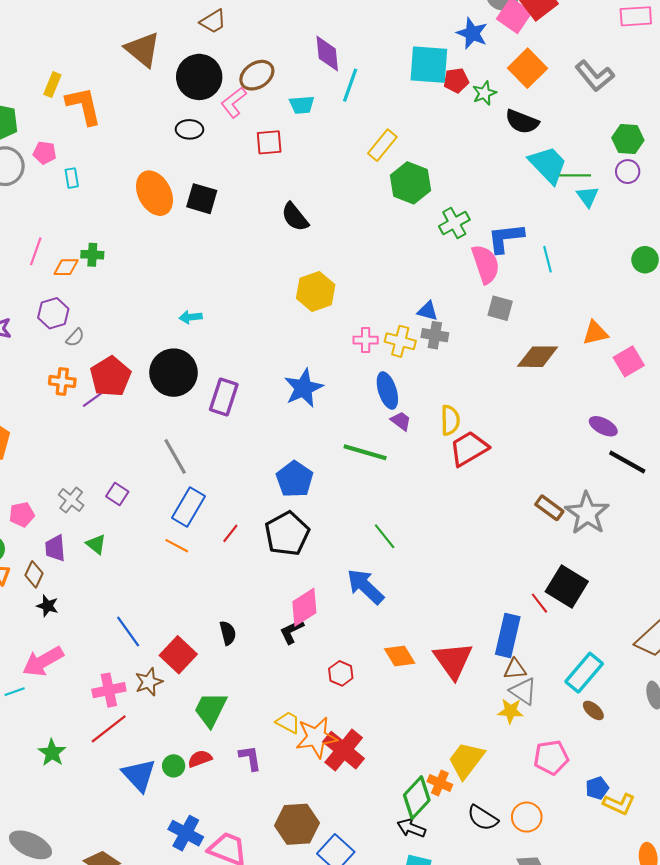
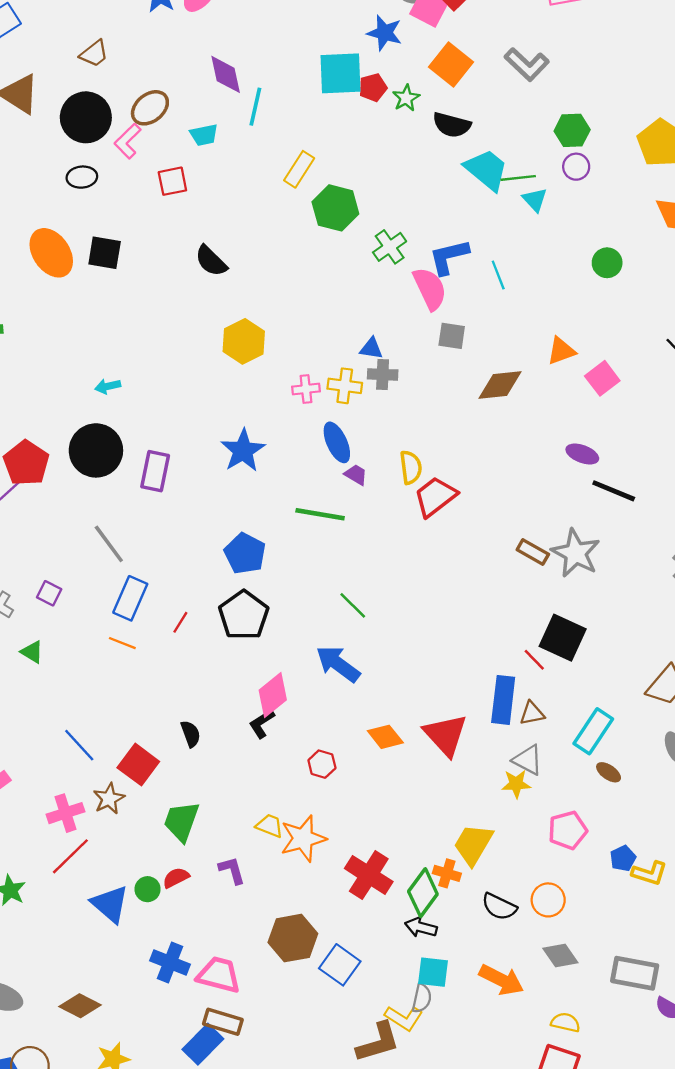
brown triangle: (515, 669) -> (532, 713), moved
red cross: (344, 750) -> (369, 875), moved

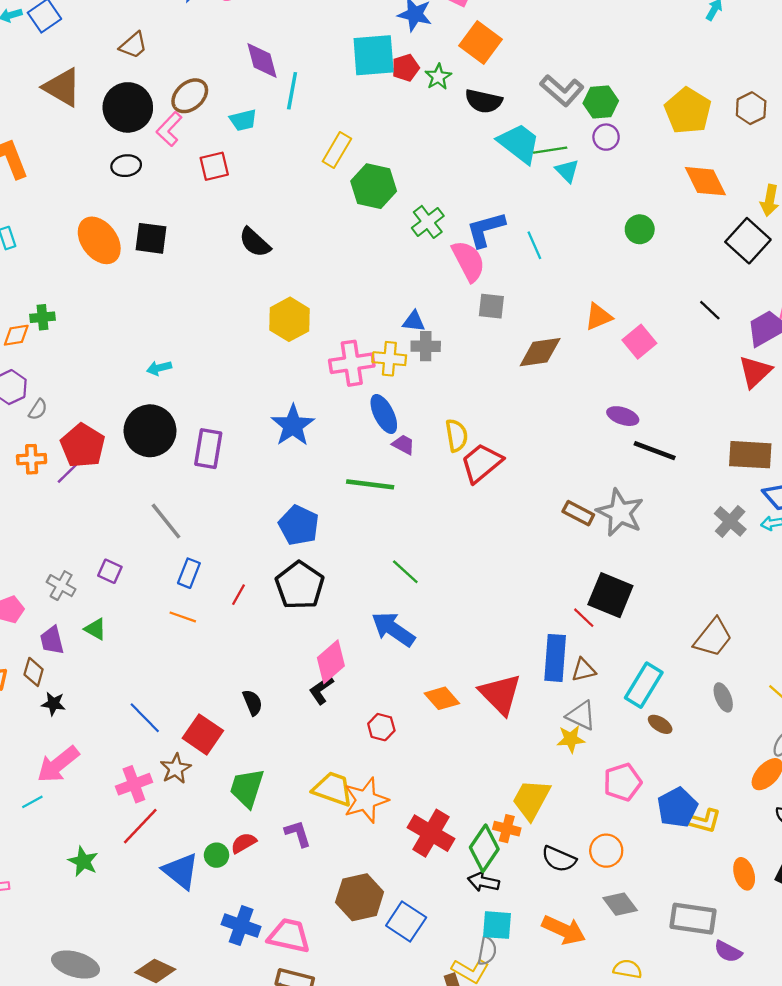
gray L-shape: (527, 64) -> (562, 90), moved
pink cross: (306, 389) -> (352, 363), size x1.6
blue rectangle: (130, 598) -> (189, 573), size x0.7
yellow trapezoid: (270, 826) -> (333, 789), size x1.5
blue pentagon: (623, 858) -> (677, 807), size x1.6

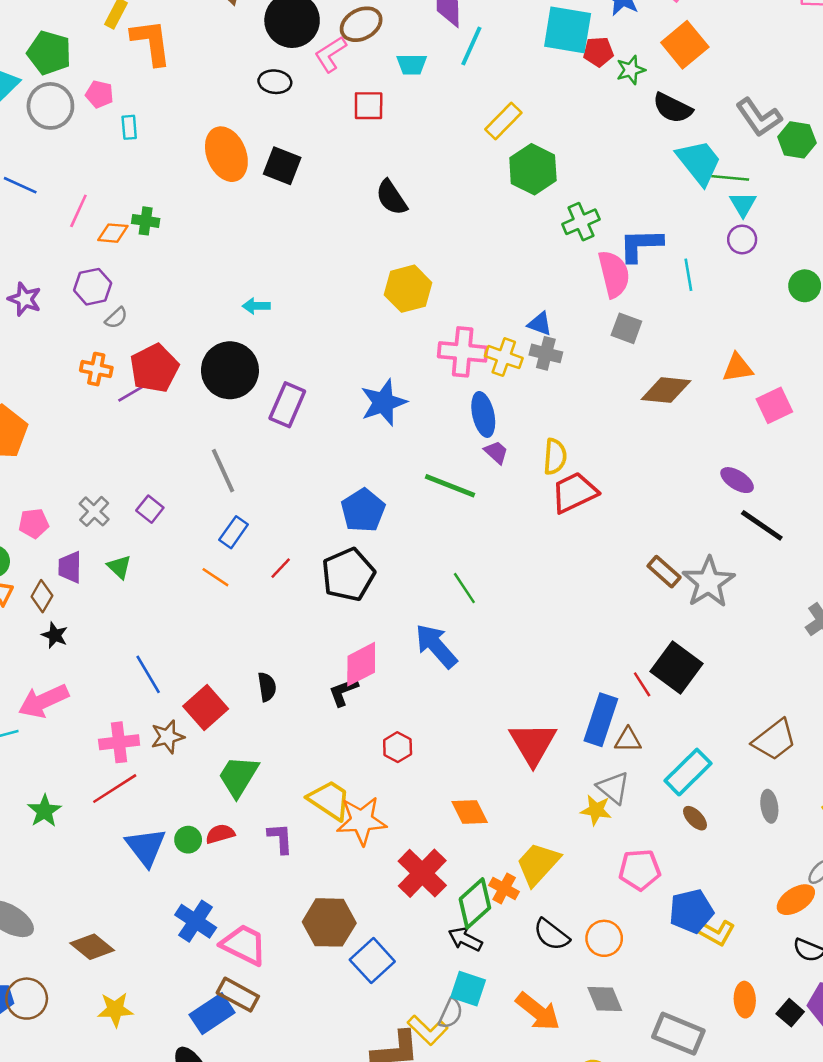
purple circle: (606, 137) -> (742, 239), moved
orange diamond: (442, 698) -> (470, 812), moved

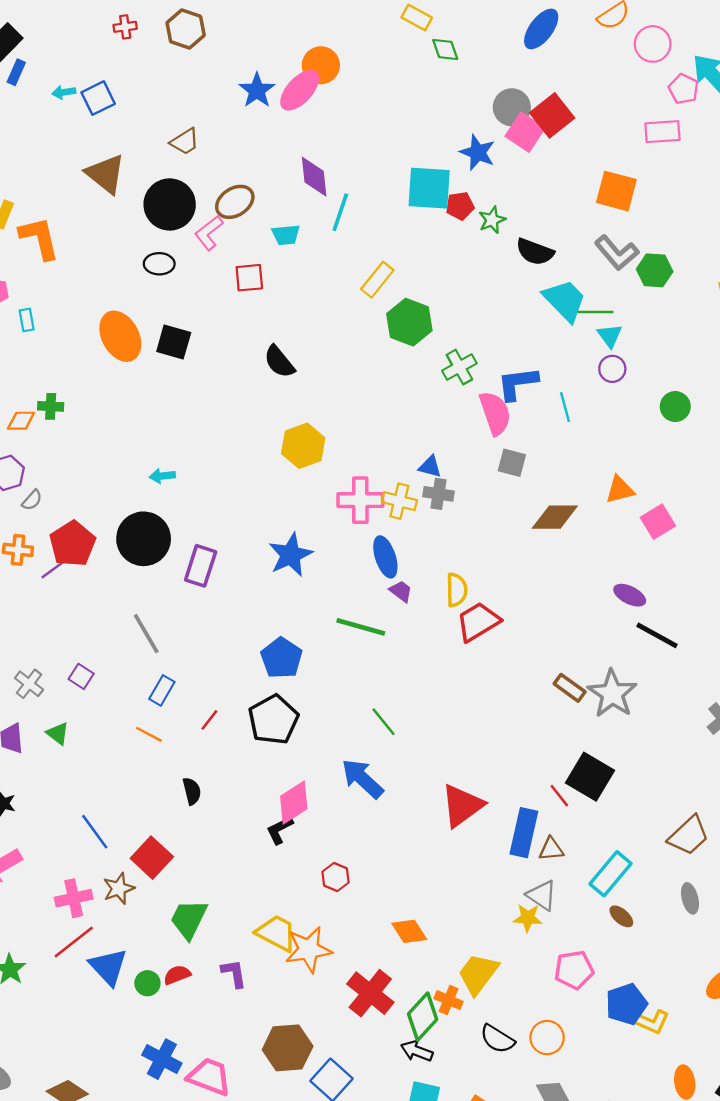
orange square: (685, 45) -> (616, 191), moved, turned -30
black semicircle: (267, 687) -> (192, 791), moved
red triangle: (533, 744) -> (462, 806), moved, turned 30
blue triangle: (146, 847) -> (108, 967), moved

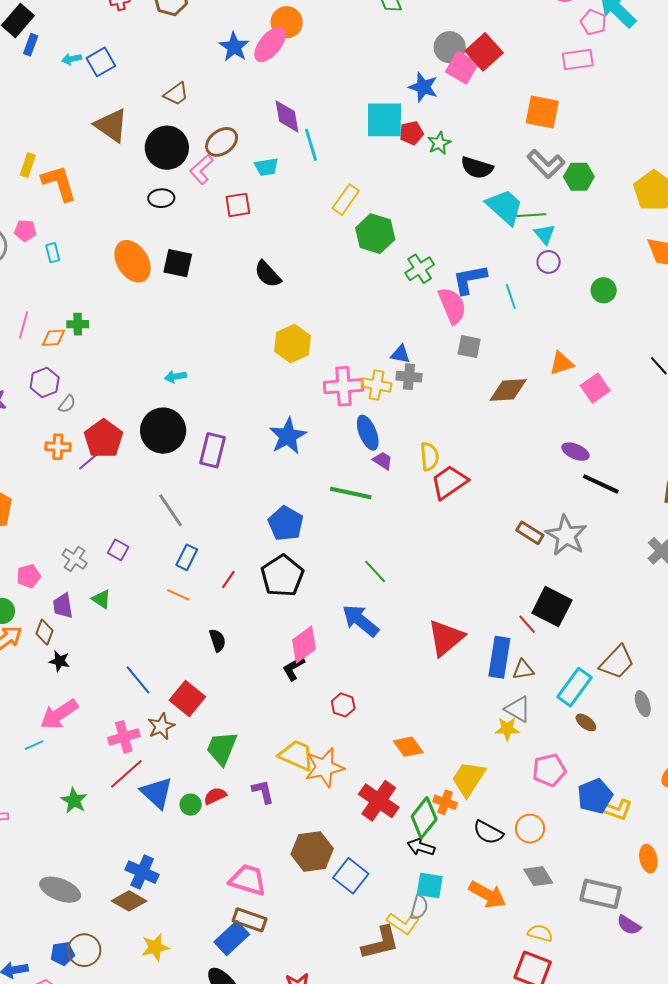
cyan line: (340, 212) -> (311, 145), turned -32
brown trapezoid: (689, 836) -> (617, 662), moved
blue cross: (162, 1059) -> (142, 872), moved

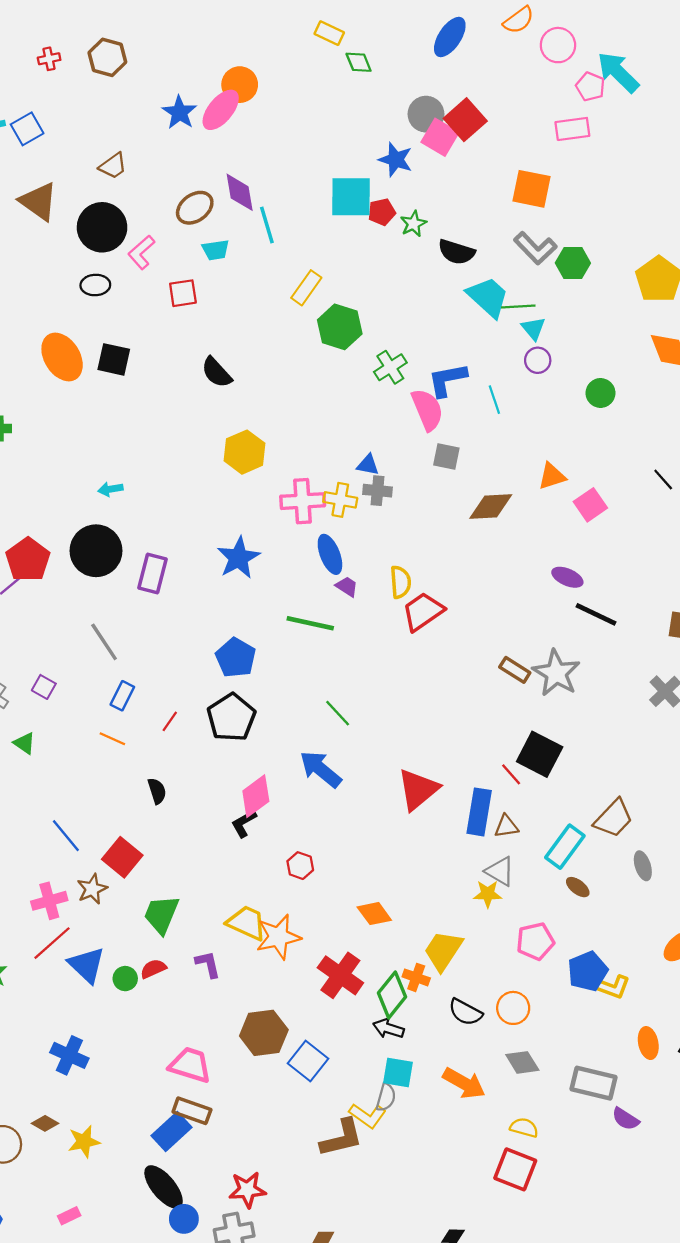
brown ellipse: (222, 142) -> (195, 208), moved
brown diamond: (129, 901) -> (45, 1123), moved, size x0.7

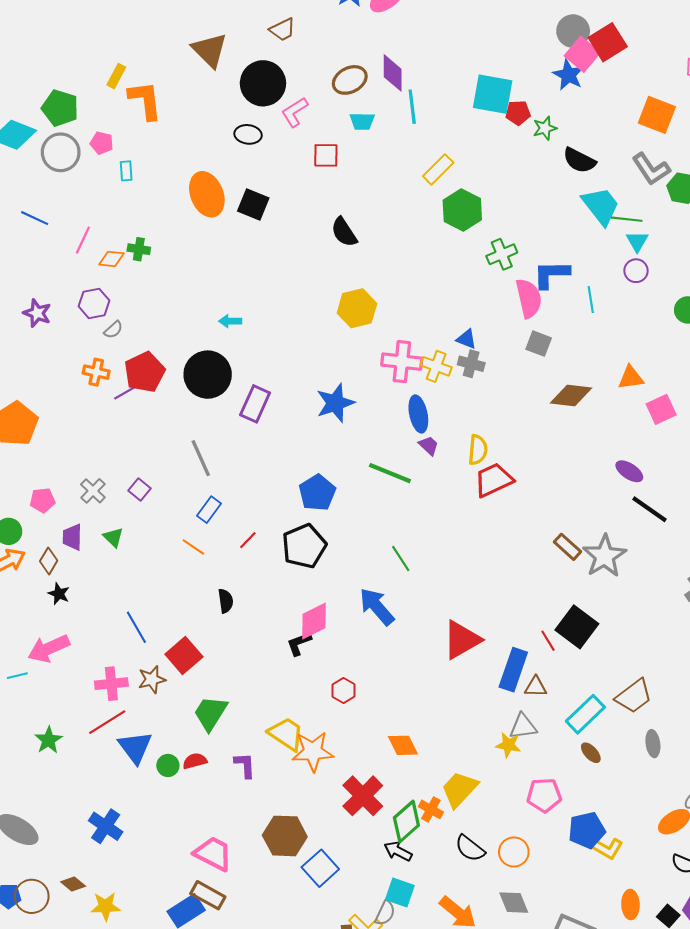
blue star: (396, 160) -> (568, 75), moved
gray triangle: (500, 871) -> (523, 727), turned -48

